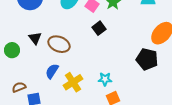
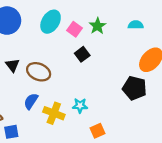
cyan star: (105, 79) -> (80, 106), moved
yellow cross: (73, 82) -> (54, 113), turned -36

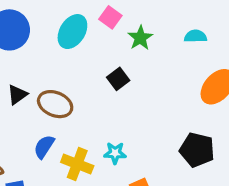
pink square: (75, 29) -> (110, 17), moved
black triangle: (12, 65) -> (17, 95), turned 32
black pentagon: (135, 88) -> (197, 150), moved

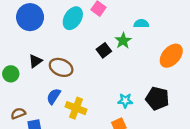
cyan semicircle: (195, 36) -> (141, 24), moved
green star: (140, 38) -> (123, 41), moved
cyan star: (115, 153) -> (125, 101), moved

